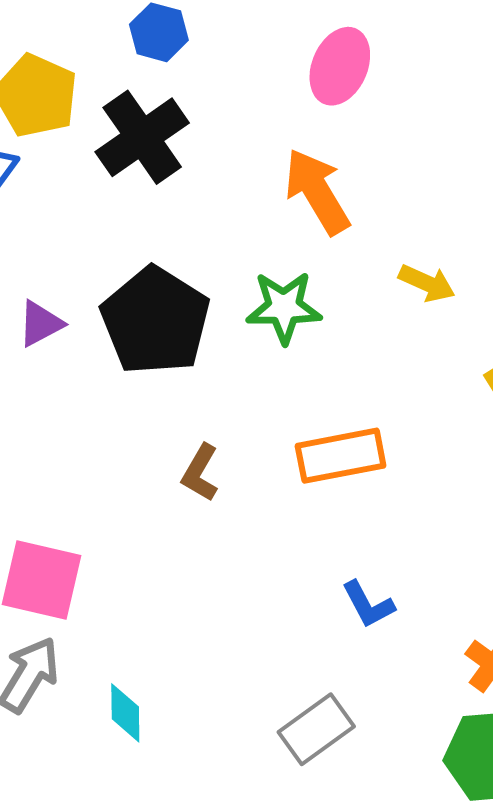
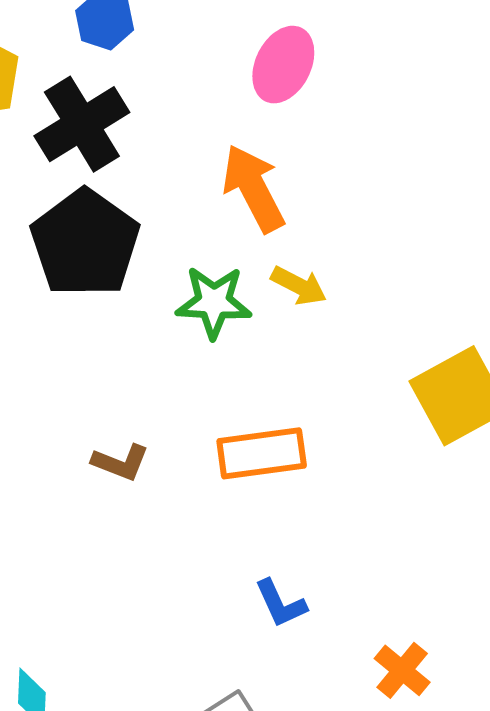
yellow arrow: (427, 283) -> (299, 286), moved
black pentagon: (155, 321) -> (85, 243), moved
brown L-shape: (200, 473) -> (121, 462), turned -102

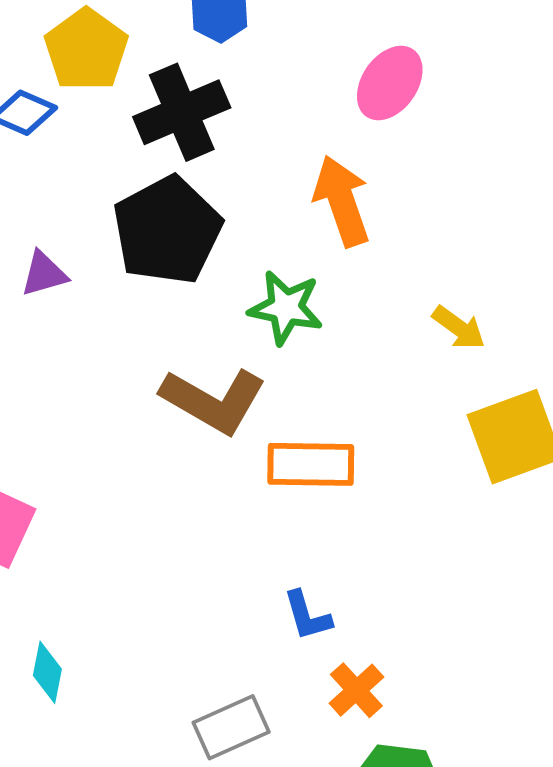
yellow arrow: (299, 286) -> (459, 328), moved
brown L-shape: (121, 462) -> (213, 401), moved, size x1.8
orange cross: (402, 670) -> (356, 690), moved

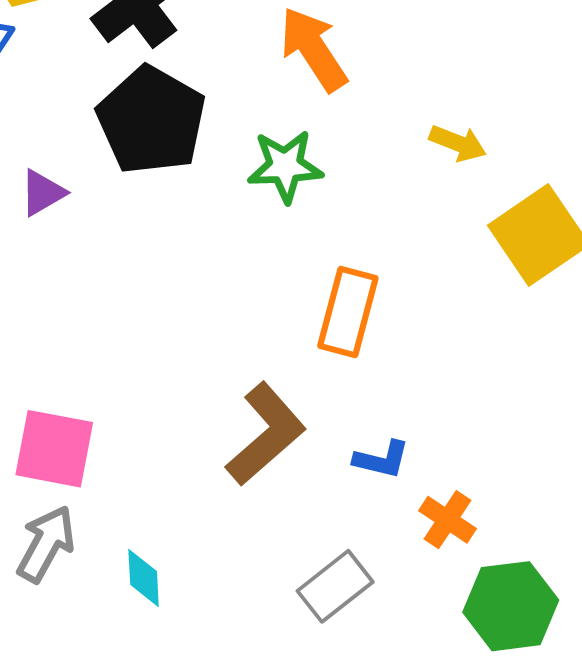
brown L-shape: (213, 401) -> (266, 434), moved, turned -57
orange rectangle: (311, 464) -> (348, 312), turned -62
blue L-shape: (307, 616) -> (382, 460), turned -46

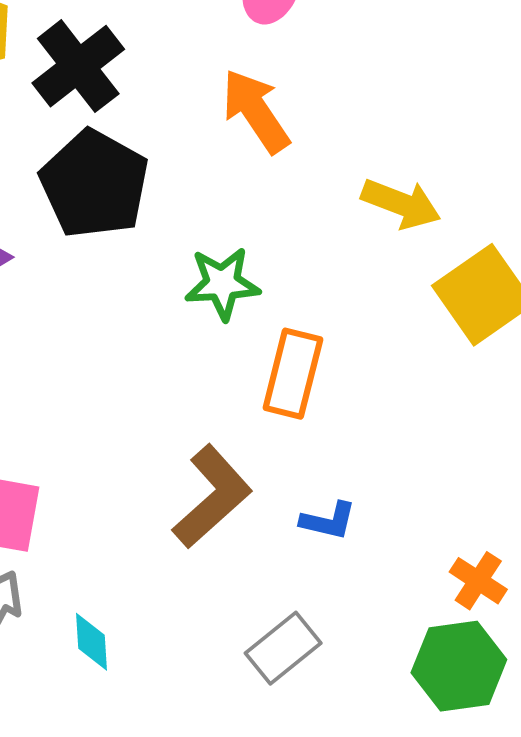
yellow arrow: (458, 143) -> (401, 204), size x1.4
green star: (285, 166) -> (222, 283), moved
orange cross: (447, 520) -> (478, 581), moved

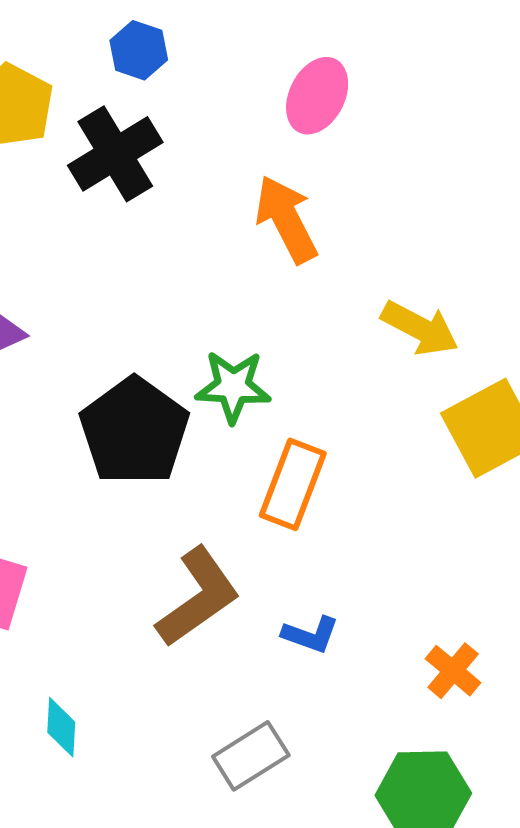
black pentagon: (94, 184) -> (134, 431), moved
orange cross: (478, 581) -> (453, 671), moved

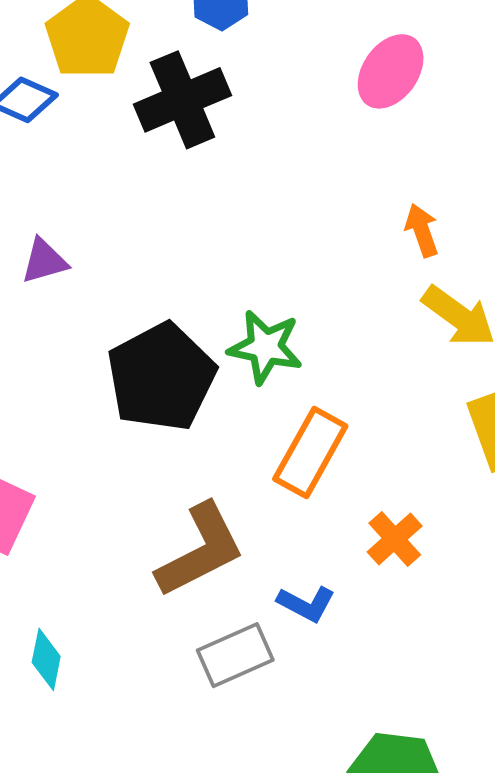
orange arrow: (286, 219) -> (422, 230), moved, size x0.6
orange cross: (453, 671) -> (395, 539), moved
gray rectangle: (251, 756) -> (235, 655), moved

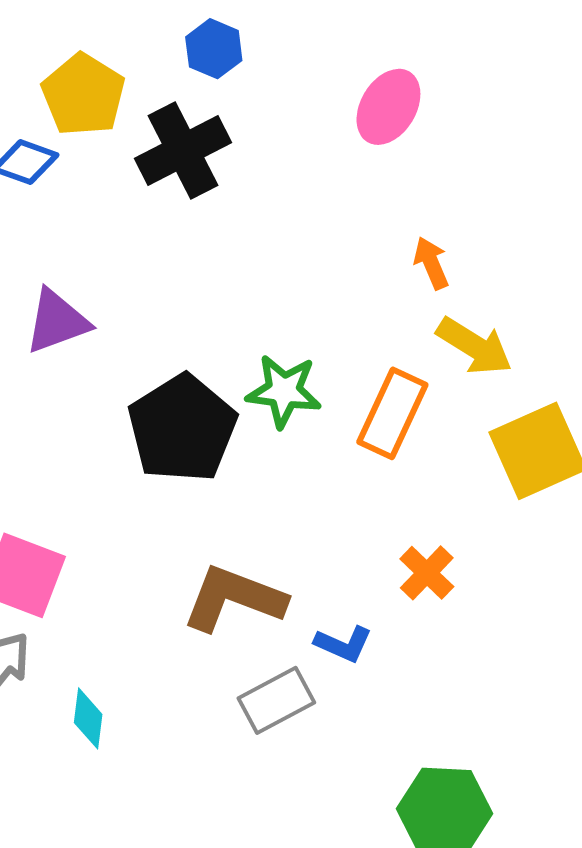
purple triangle: (44, 261) -> (57, 321), size x1.4
orange rectangle: (310, 452) -> (392, 413), moved
brown L-shape: (200, 550) -> (234, 598), turned -128

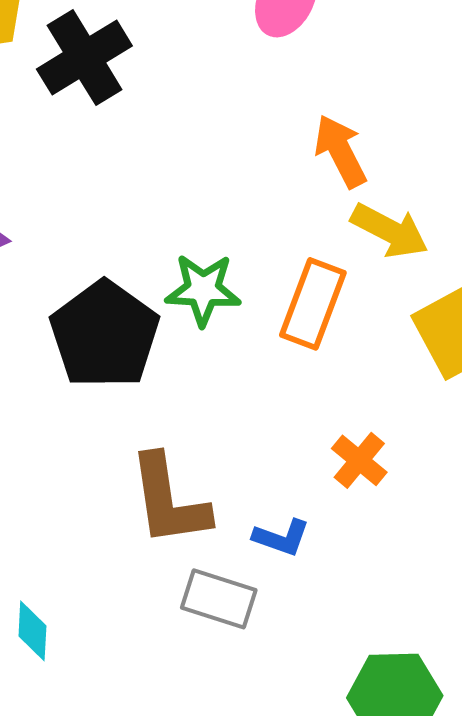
orange arrow: (431, 263) -> (340, 151), size x1.4
brown L-shape: (234, 598) -> (169, 500), turned -115
gray rectangle: (276, 700) -> (219, 599), turned 50

